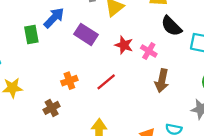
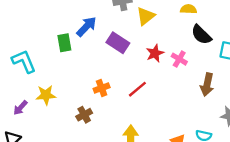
red star: (124, 45) -> (155, 53), turned 30
brown arrow: (162, 81) -> (207, 85), moved

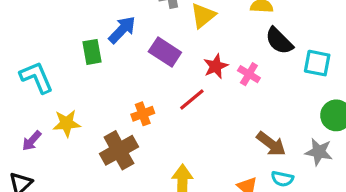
brown arrow: (207, 85) -> (271, 144), moved, turned -65
red line: (137, 89) -> (192, 100), moved
brown cross: (84, 115) -> (119, 150), size x1.6

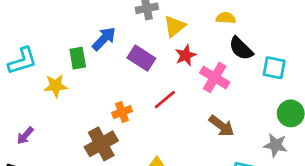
red star: (216, 66) -> (186, 55), moved
pink cross: (249, 74) -> (215, 77), size x1.5
cyan L-shape: (36, 77) -> (22, 61), moved, turned 96
yellow star: (67, 123) -> (56, 86), moved
brown arrow: (271, 144) -> (222, 126), moved

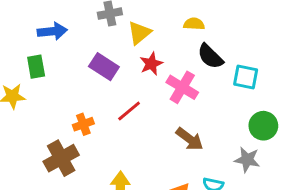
blue arrow: (104, 39) -> (52, 31), moved, turned 40

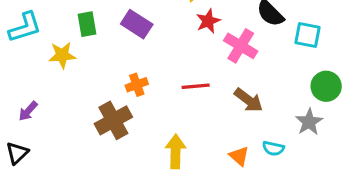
purple rectangle: (104, 67) -> (137, 24), moved
red line: (129, 111) -> (196, 86), moved, turned 35
gray star: (247, 160) -> (309, 122), turned 30

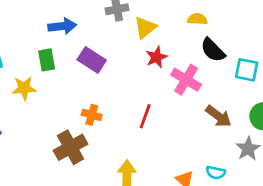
orange cross: (137, 85) -> (92, 115), turned 36
red line: (196, 86) -> (145, 116), turned -65
brown arrow: (248, 100) -> (218, 116), moved

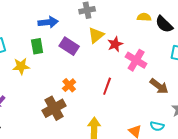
yellow triangle: (145, 28) -> (96, 35), moved
black semicircle: (213, 50) -> (164, 24), moved
orange cross: (92, 115) -> (69, 85), turned 32

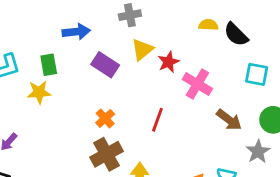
green rectangle: (37, 46) -> (49, 65), moved
brown cross: (54, 108) -> (107, 154), moved

